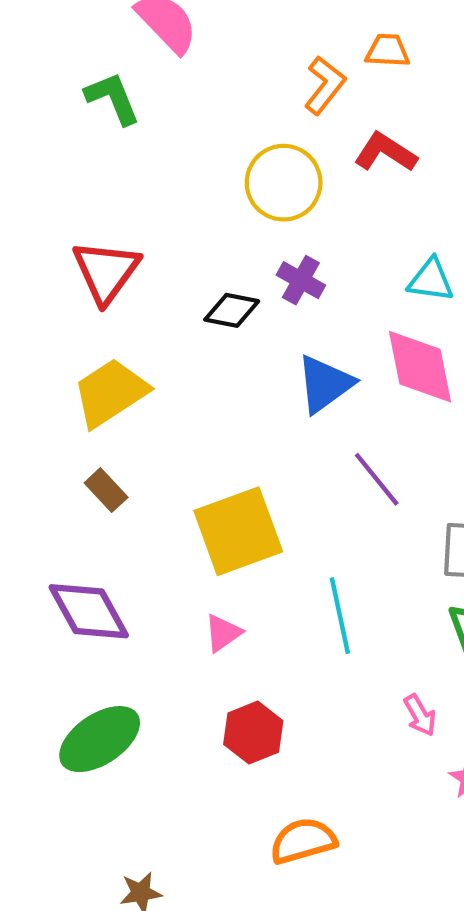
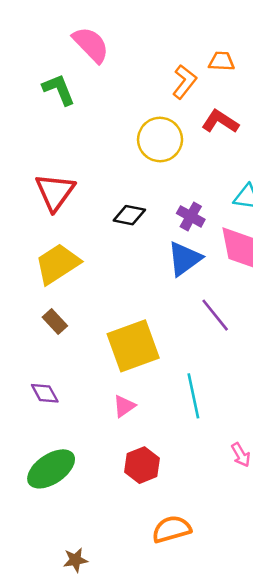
purple cross: (301, 280) -> (191, 216), moved
purple diamond: (89, 611) -> (45, 393), size x0.6

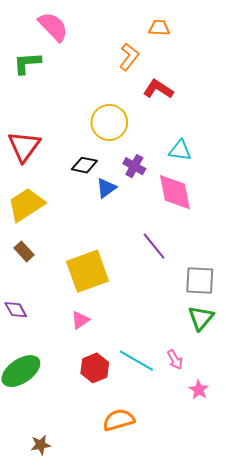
orange trapezoid: (222, 61) -> (159, 28), moved
green L-shape: (59, 90) -> (27, 63), turned -72
yellow circle: (160, 140) -> (109, 122), moved
blue triangle: (184, 259) -> (106, 188), moved, size x0.7
cyan line: (193, 396) -> (136, 361), moved, turned -48

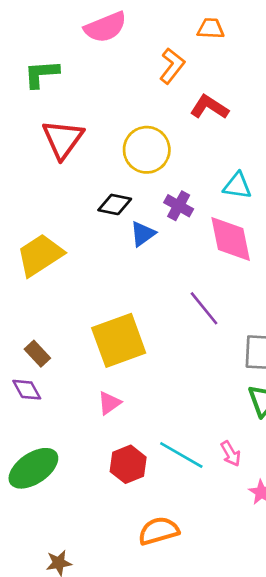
pink semicircle: (53, 27) -> (105, 27), moved, turned 112
red triangle: (24, 146) -> (63, 139), moved
brown rectangle: (24, 251) -> (37, 354), moved

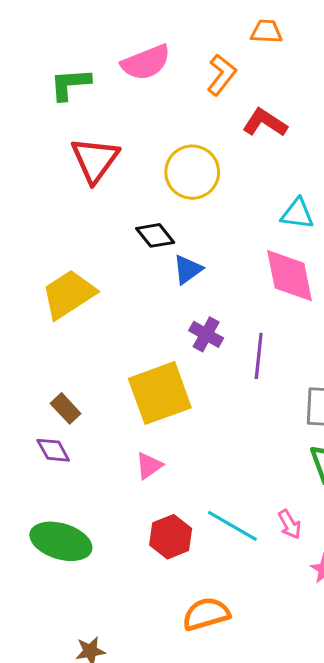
pink semicircle: (105, 27) -> (146, 62), moved
black diamond: (115, 204) -> (155, 235), turned 40
purple cross: (179, 206) -> (206, 334), moved
purple line: (204, 308) -> (259, 356), turned 45
green ellipse: (33, 468) -> (61, 541), turned 51

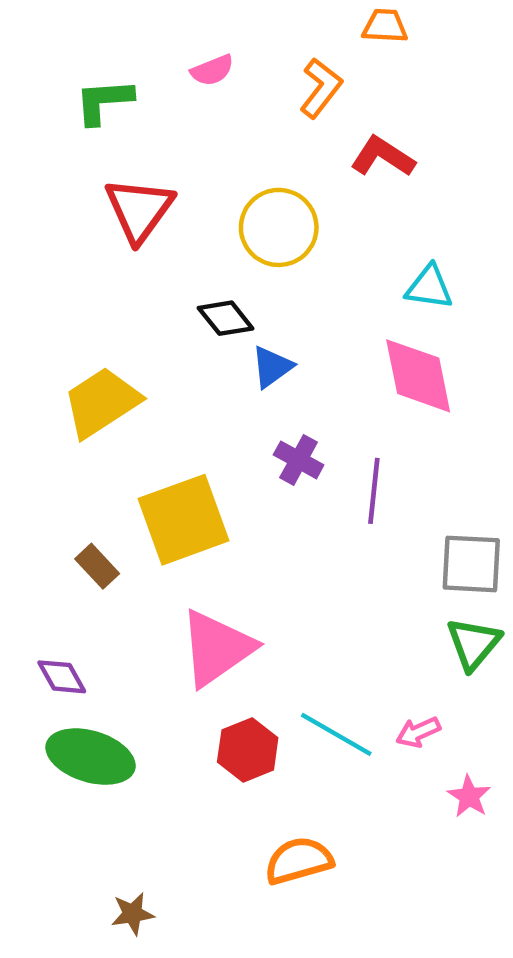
pink semicircle: (146, 62) -> (212, 70), size x0.6
yellow square: (160, 393) -> (183, 520), moved
purple diamond: (53, 450) -> (62, 677), moved
pink triangle: (149, 466) -> (217, 648), size x2.0
pink arrow: (290, 524) -> (418, 732), turned 96

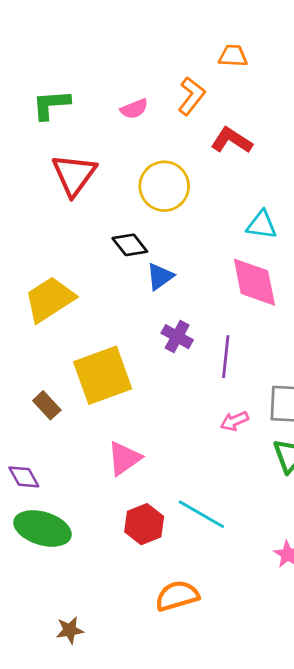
pink semicircle: (212, 70) -> (134, 109), moved
pink triangle: (217, 648) -> (124, 458), size x0.7
pink arrow: (418, 732) -> (234, 421), moved

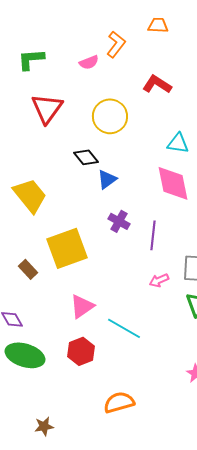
orange L-shape: (191, 96) -> (116, 44), moved
yellow trapezoid: (50, 299) -> (30, 195), turned 84
cyan line: (201, 514) -> (124, 328), moved
red hexagon: (144, 524) -> (81, 351), moved

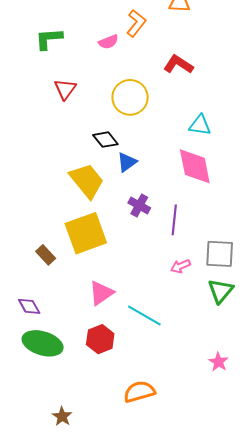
red triangle: (47, 108) -> (65, 89), size x0.7
yellow trapezoid: (30, 195) -> (87, 181), moved
brown star: (44, 426) -> (62, 416), turned -30

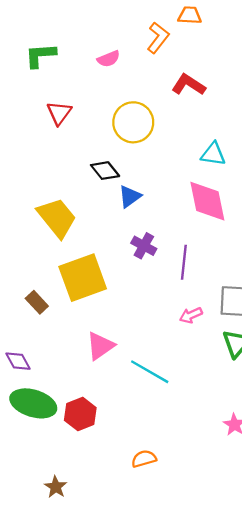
orange L-shape: (136, 23) -> (158, 38), moved
yellow trapezoid: (87, 181) -> (57, 218), moved
red hexagon: (100, 339) -> (80, 414), moved
orange semicircle: (139, 392) -> (144, 459), size x0.7

